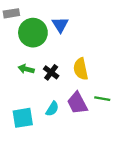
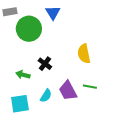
blue triangle: (60, 25) -> (53, 13), moved
green arrow: (26, 69) -> (23, 75), moved
yellow semicircle: (81, 69) -> (84, 54), moved

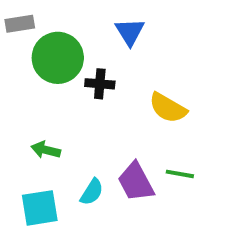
blue triangle: (53, 13) -> (130, 32), moved
yellow semicircle: (84, 54) -> (168, 108), turned -48
black cross: (45, 64) -> (100, 84), moved, turned -32

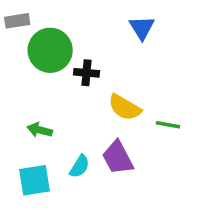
blue triangle: (130, 32) -> (142, 28), moved
yellow semicircle: (168, 108) -> (125, 107), moved
green line: (180, 174) -> (168, 125), moved

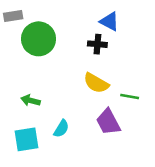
blue triangle: (142, 28) -> (110, 21), turned -30
black cross: (86, 73) -> (97, 44), moved
purple trapezoid: (118, 158) -> (108, 122), moved

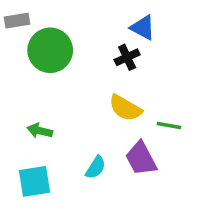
black cross: (97, 44) -> (127, 57), turned -30
cyan semicircle: (61, 129) -> (96, 167), moved

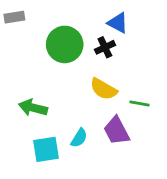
green circle: (50, 50) -> (65, 44), moved
green arrow: (40, 131) -> (33, 108), size x1.4
cyan square: (34, 181) -> (46, 149), moved

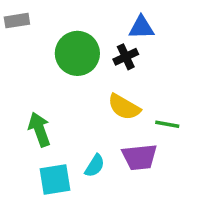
blue triangle: (118, 23) -> (141, 27), turned -30
green arrow: (33, 108) -> (39, 129), turned 56
purple trapezoid: (116, 131) -> (140, 157), turned -68

